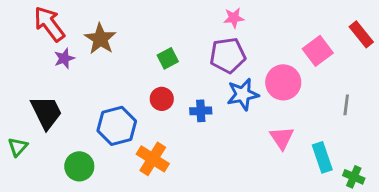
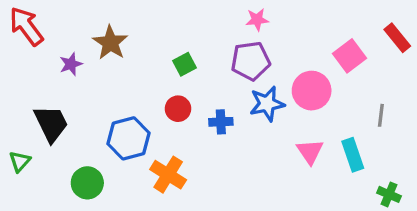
red arrow: (49, 24) -> (26, 26), moved
cyan rectangle: (322, 157) -> (353, 155), moved

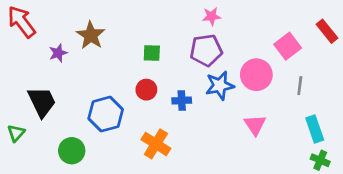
green square: (185, 64) -> (152, 53), turned 30
gray line: (381, 115) -> (300, 86), moved
cyan rectangle: (353, 155) -> (315, 129), moved
orange cross: (168, 175) -> (156, 144), moved

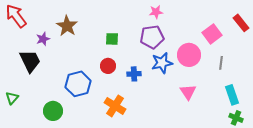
black trapezoid: (42, 102) -> (30, 61), moved

